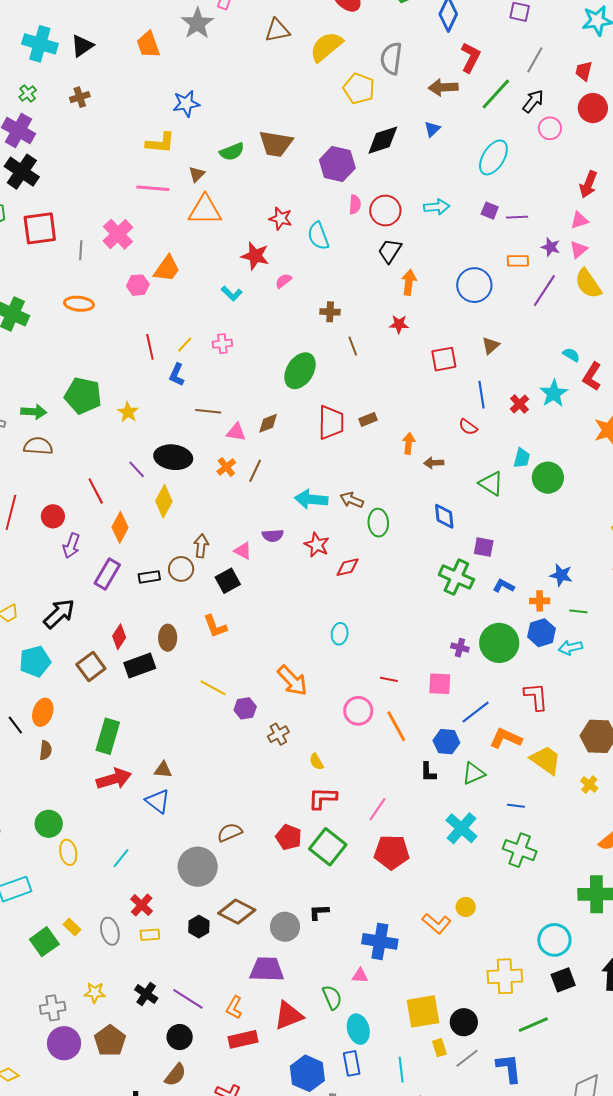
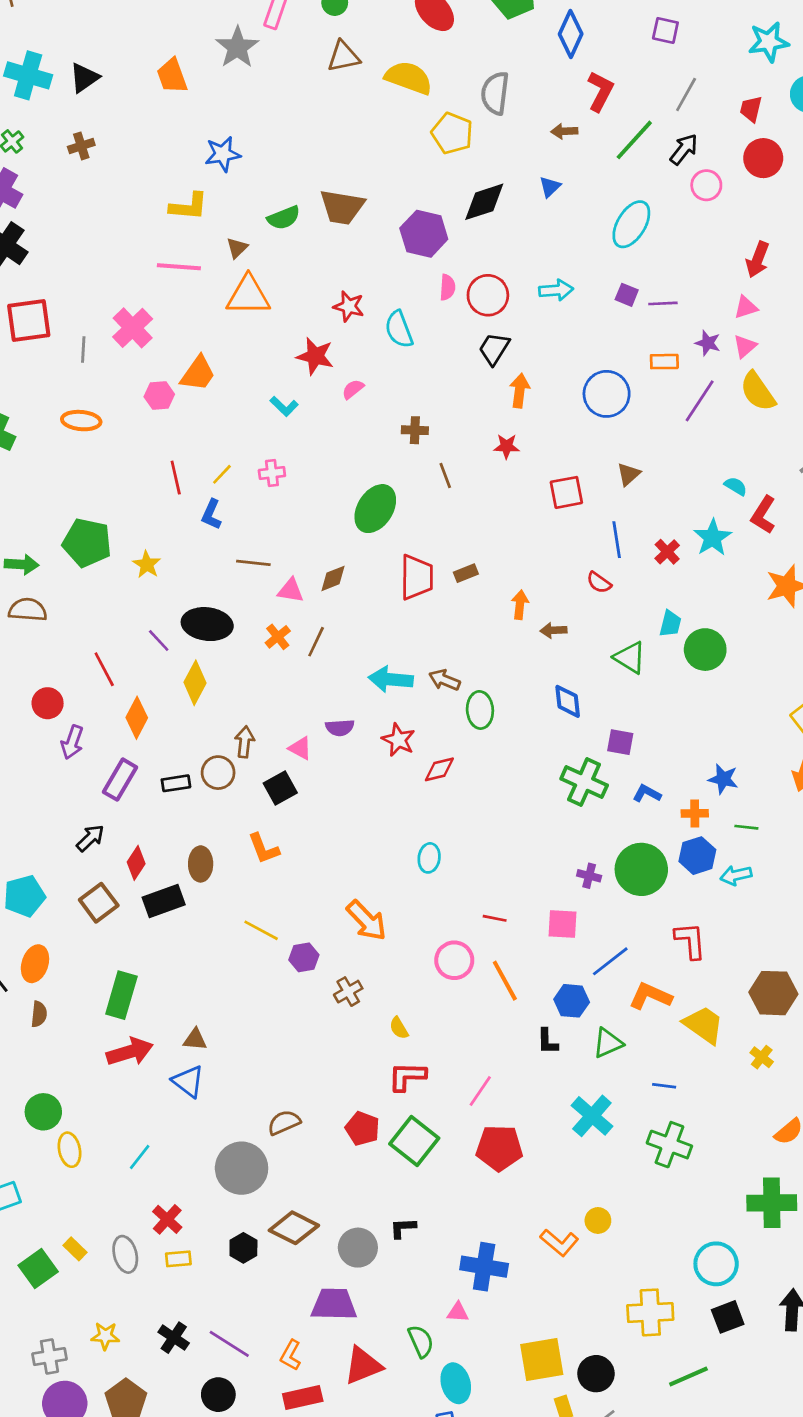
yellow semicircle: (326, 47) -> (409, 78), turned 60
brown arrow: (443, 87) -> (564, 131), size x0.7
black arrow: (59, 614) -> (90, 838), moved, size x0.7

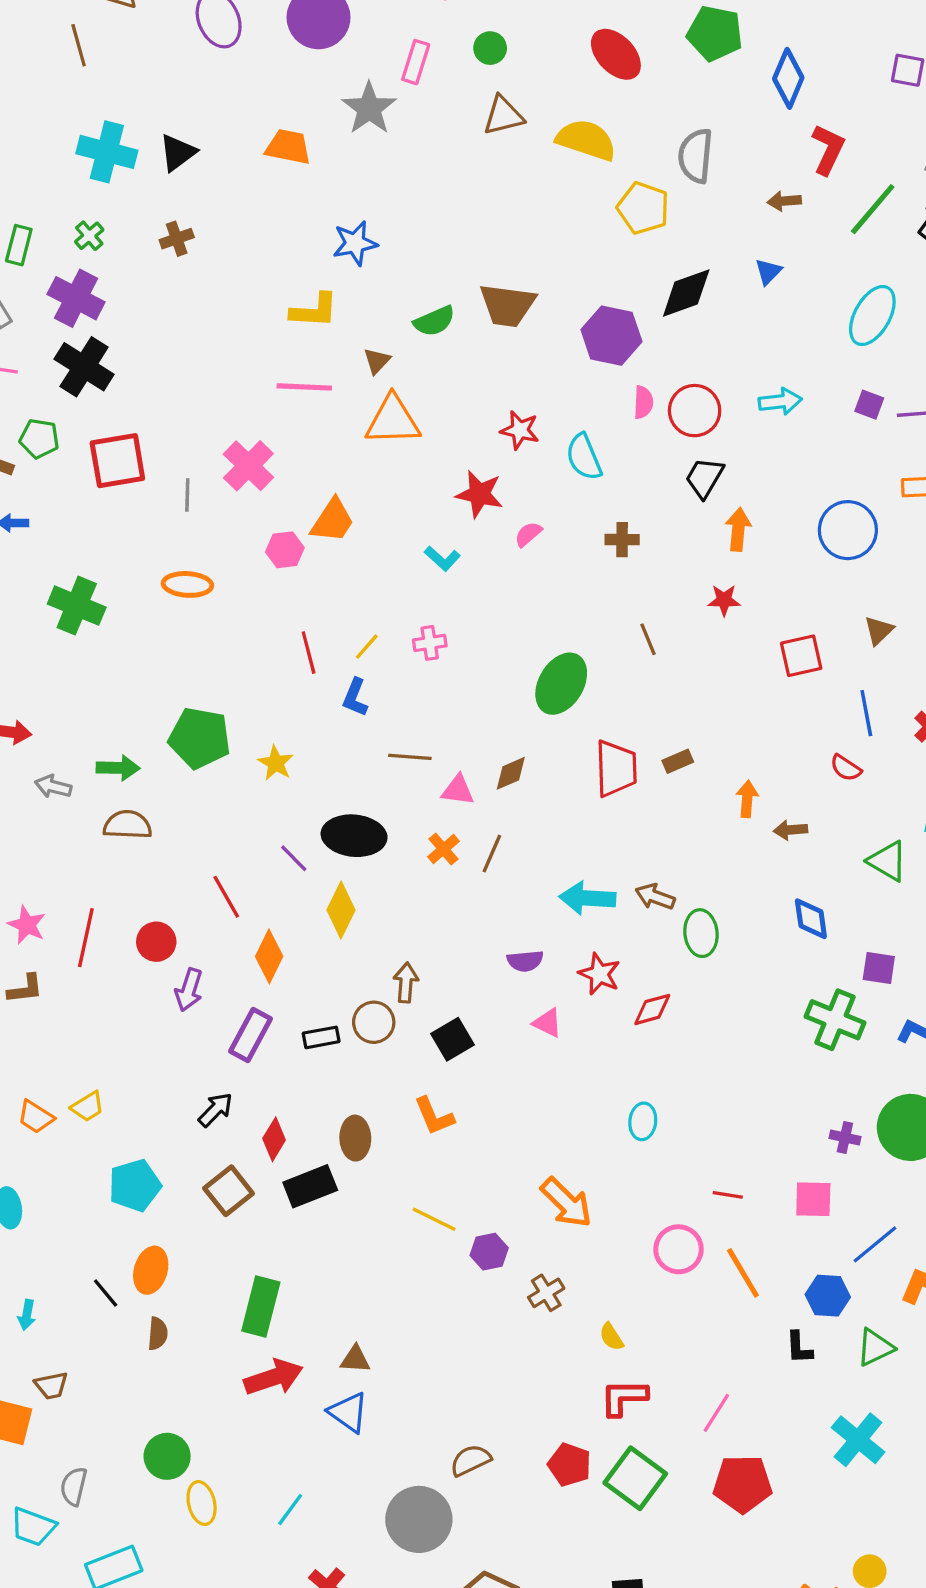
orange trapezoid: (172, 76) -> (288, 147), turned 123
brown cross: (415, 430) -> (622, 540), moved
pink triangle: (300, 748) -> (548, 1023), moved

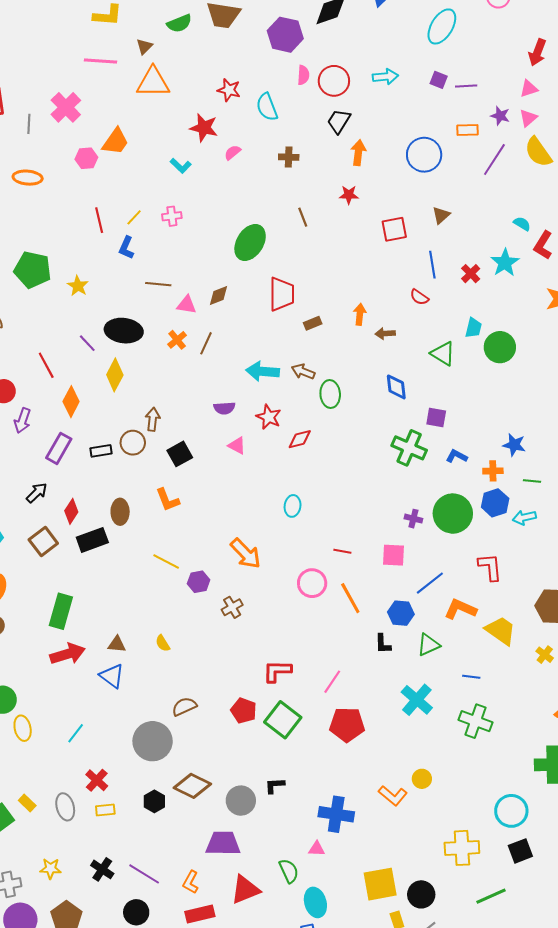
brown rectangle: (678, 761) -> (313, 323), moved
yellow semicircle: (611, 1337) -> (163, 643), moved

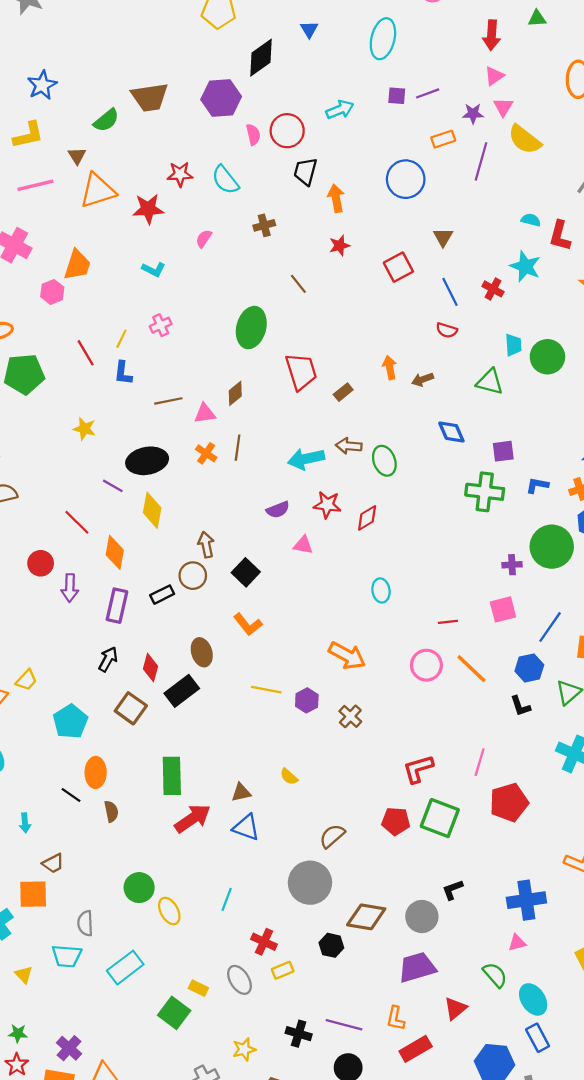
red star: (204, 128) -> (148, 209), moved
green pentagon: (33, 270) -> (24, 374), moved
red triangle: (245, 890) -> (455, 1009), size x0.7

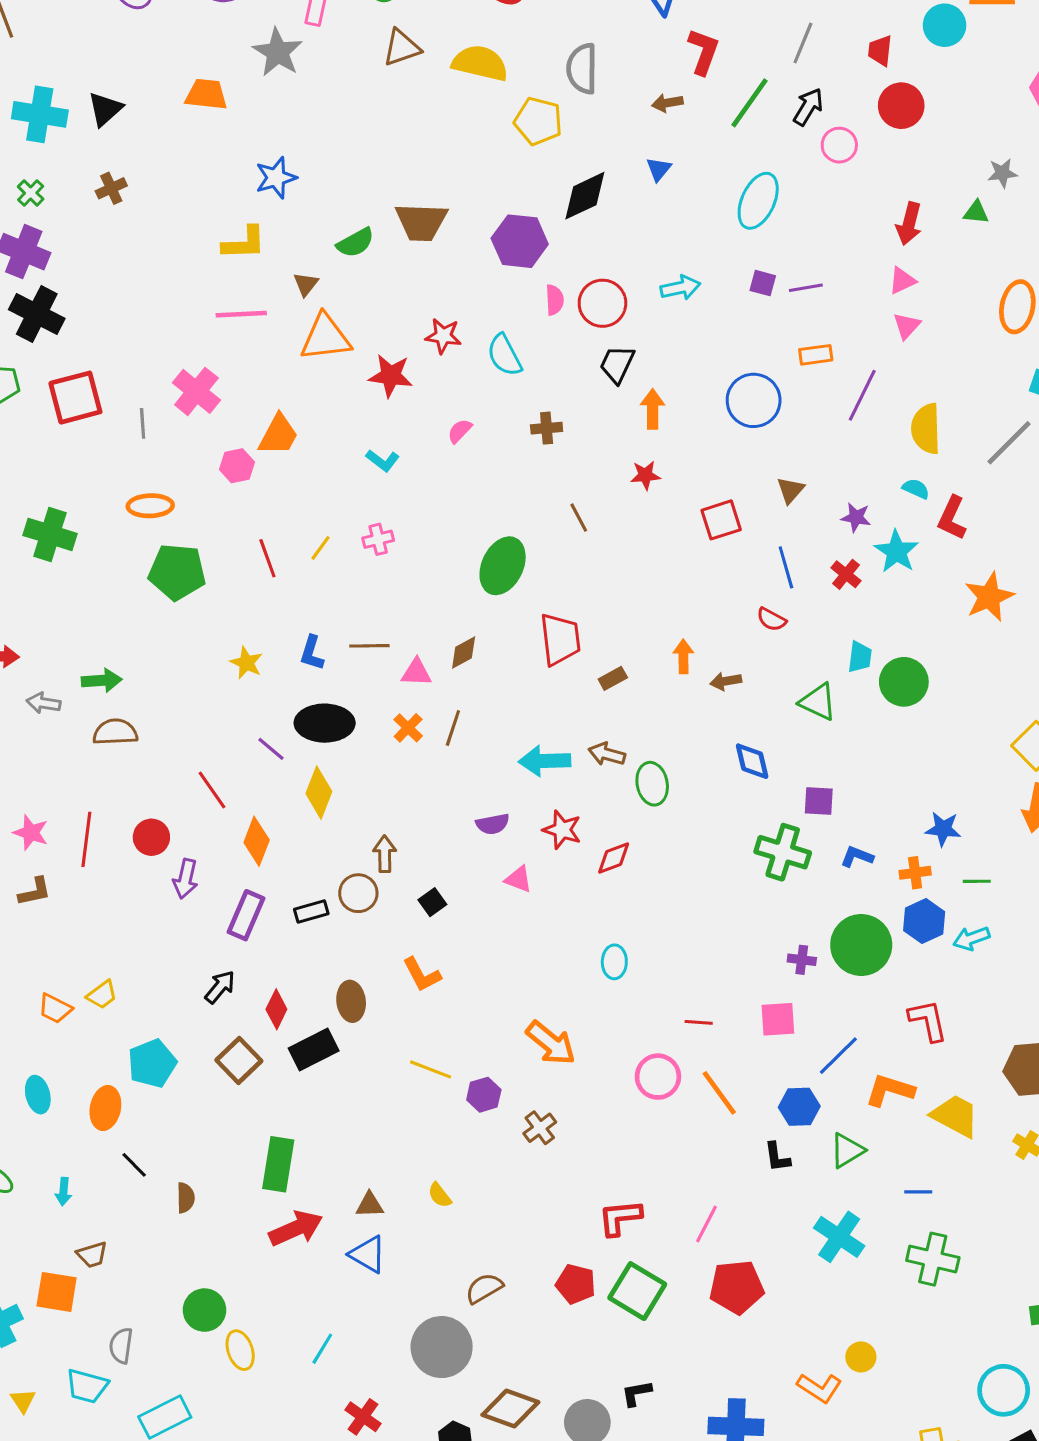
purple star: (473, 114) -> (856, 517), moved
yellow semicircle: (525, 139) -> (926, 429), moved, turned 40
blue L-shape: (123, 373) -> (312, 653), moved
black square: (246, 572) -> (432, 902), size x0.7
orange ellipse: (96, 772) -> (105, 1108), moved

